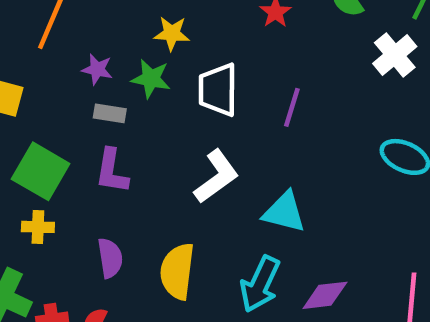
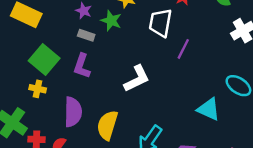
white trapezoid: (218, 90) -> (160, 23), moved
cyan triangle: (284, 212) -> (209, 109), moved
purple semicircle: (110, 258) -> (73, 112), size x1.4

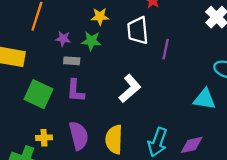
yellow cross: (38, 89) -> (44, 138), moved

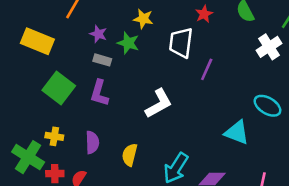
purple semicircle: (79, 136) -> (92, 142), size x0.7
yellow semicircle: (114, 139) -> (130, 155), size x0.7

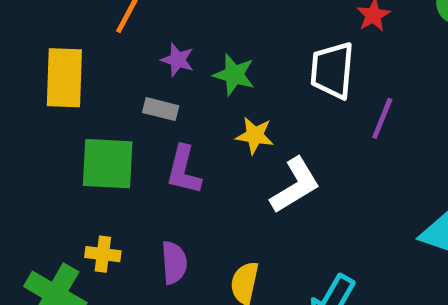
yellow star: (143, 19) -> (255, 135), moved
yellow rectangle: (37, 41) -> (64, 78), turned 72
gray rectangle: (102, 60) -> (161, 109), moved
green square: (59, 88) -> (108, 164), turned -32

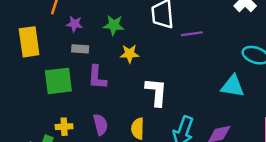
purple star: (178, 60) -> (75, 24), moved
purple line: (382, 118) -> (192, 34), turned 70
white L-shape: (295, 185) -> (156, 92), moved, turned -44

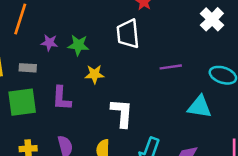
purple star: (75, 24) -> (49, 43), moved
purple line: (192, 34) -> (171, 67), moved
gray rectangle: (80, 49) -> (28, 68), moved

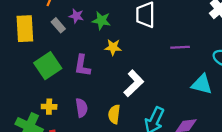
gray rectangle: (28, 68) -> (58, 25), moved, turned 40
green square: (22, 102) -> (48, 66), turned -32
white L-shape: (122, 113) -> (134, 83), turned 36

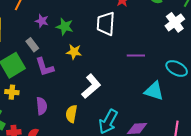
gray rectangle: (58, 25) -> (32, 45), moved
purple L-shape: (82, 66) -> (45, 67), turned -30
yellow cross: (49, 107) -> (12, 92), moved

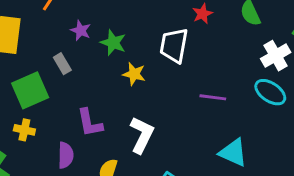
yellow star: (74, 52) -> (134, 74), moved
purple L-shape: (45, 67) -> (90, 123), moved
cyan ellipse: (177, 68) -> (270, 92), moved
white L-shape: (91, 86) -> (142, 135), turned -30

